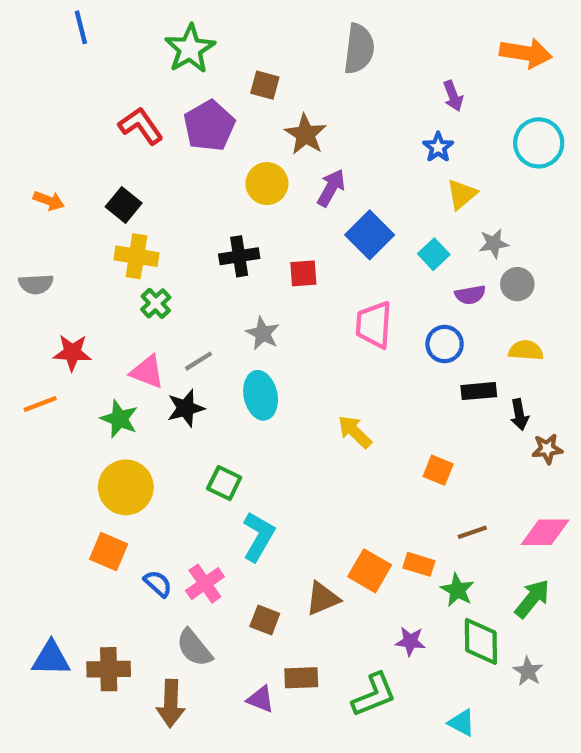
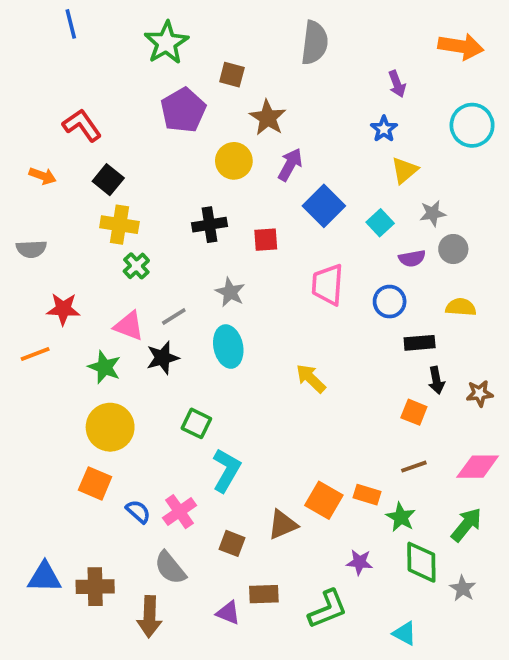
red L-shape: (141, 126) -> (82, 125), moved
black arrow: (519, 415) -> (436, 380), moved
orange square: (438, 470) -> (414, 412), moved

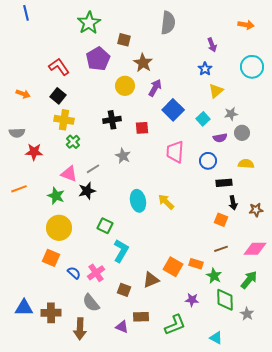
blue line: (71, 24) -> (26, 13), moved
orange arrow: (461, 46) -> (246, 25), size x0.7
red L-shape: (82, 125) -> (59, 67), moved
red star: (63, 309) -> (34, 152), moved
cyan ellipse: (228, 347) -> (138, 201), moved

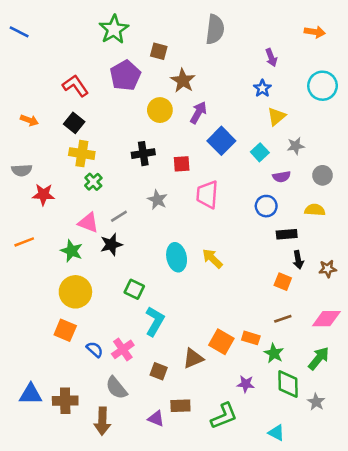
blue line: (26, 13) -> (19, 32), moved, turned -49
gray circle: (242, 133) -> (323, 175), moved
pink trapezoid: (175, 152) -> (207, 195), moved

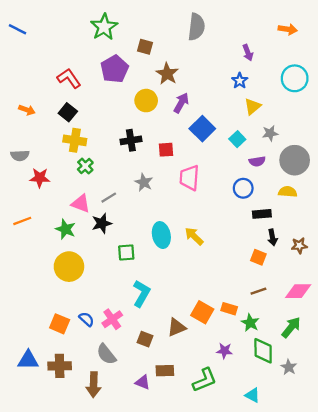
gray circle: (323, 175) -> (295, 160), size x1.6
green square: (134, 289) -> (126, 253), moved, turned -30
orange square: (65, 330) -> (60, 324), moved

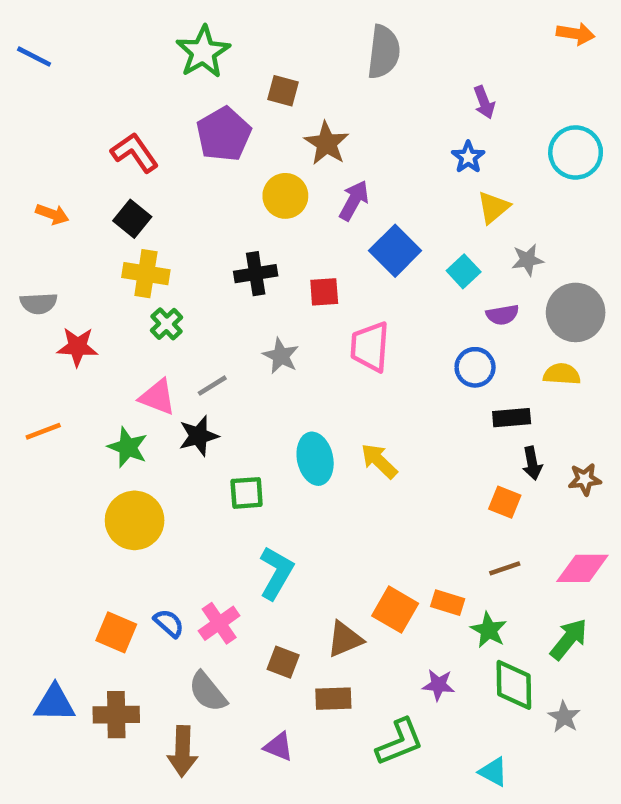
orange arrow: (288, 29) -> (576, 34), moved
brown rectangle: (165, 371) -> (333, 699), moved

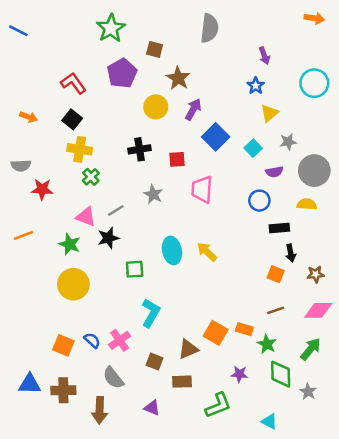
brown star: (585, 479) -> (316, 274), moved

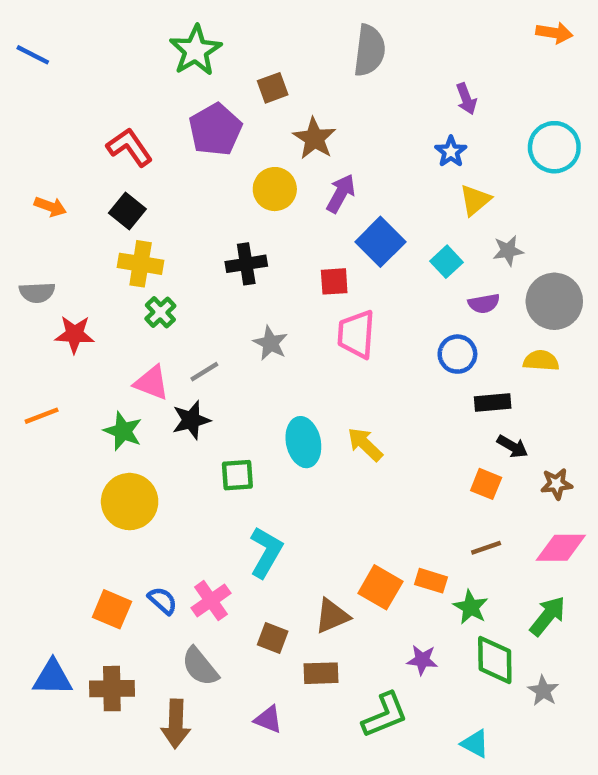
brown square: (155, 49) -> (273, 88), turned -35
red square: (177, 159) -> (334, 281), moved
black arrow: (291, 253) -> (512, 446), turned -49

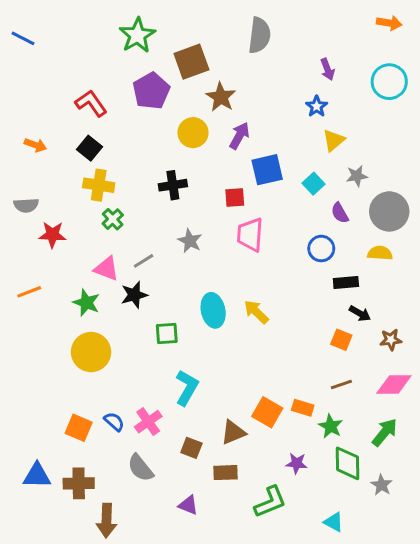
brown square: (273, 88) -> (191, 62), size x1.6
cyan circle: (554, 147) -> (389, 82), moved
blue square: (380, 242) -> (267, 170), turned 32
purple semicircle: (484, 303) -> (340, 213), turned 70
brown arrow: (176, 724) -> (106, 520), moved

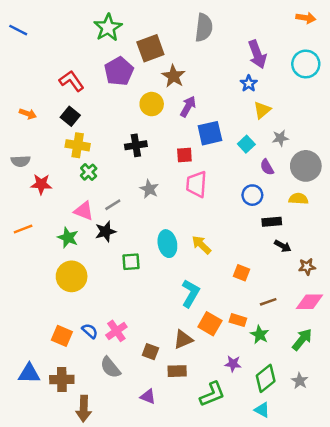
purple arrow: (327, 69) -> (257, 54), size x1.6
orange square: (341, 340) -> (241, 273), moved
cyan L-shape: (187, 388) -> (190, 293), moved
green diamond: (348, 463) -> (266, 378), moved, turned 52

